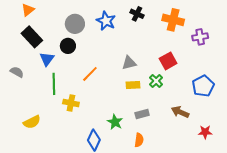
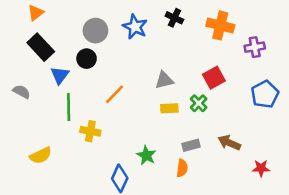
blue pentagon: (203, 86) -> (265, 94), moved
gray rectangle: (142, 114) -> (191, 145), moved
orange semicircle: (139, 140) -> (182, 168), moved

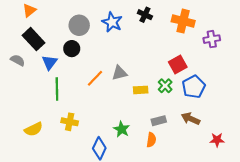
gray triangle: (164, 80) -> (119, 73), moved
gray semicircle: (22, 92) -> (18, 60), moved
blue pentagon: (265, 94) -> (194, 87), moved
yellow cross: (90, 131) -> (70, 122), moved

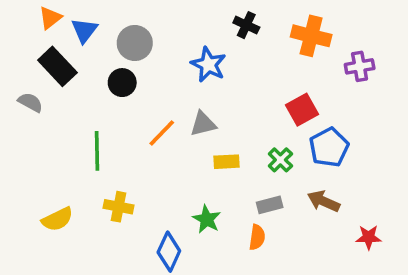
blue star: (112, 22) -> (208, 65), moved
blue triangle: (49, 62) -> (84, 30), moved
green cross: (165, 86) -> (280, 160), moved
yellow rectangle: (141, 90) -> (226, 162), moved

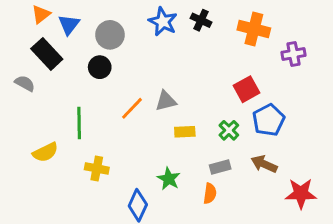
blue star: (208, 65) -> (163, 22), moved
yellow semicircle: (57, 219) -> (45, 152), moved
red star: (369, 237) -> (301, 193), size x1.5

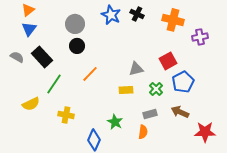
blue triangle: (69, 25) -> (29, 29), moved
black rectangle: (47, 54) -> (42, 57), moved
black circle: (100, 67) -> (77, 46), moved
gray triangle: (166, 101) -> (136, 69), moved
green line: (79, 123) -> (54, 84), turned 35

